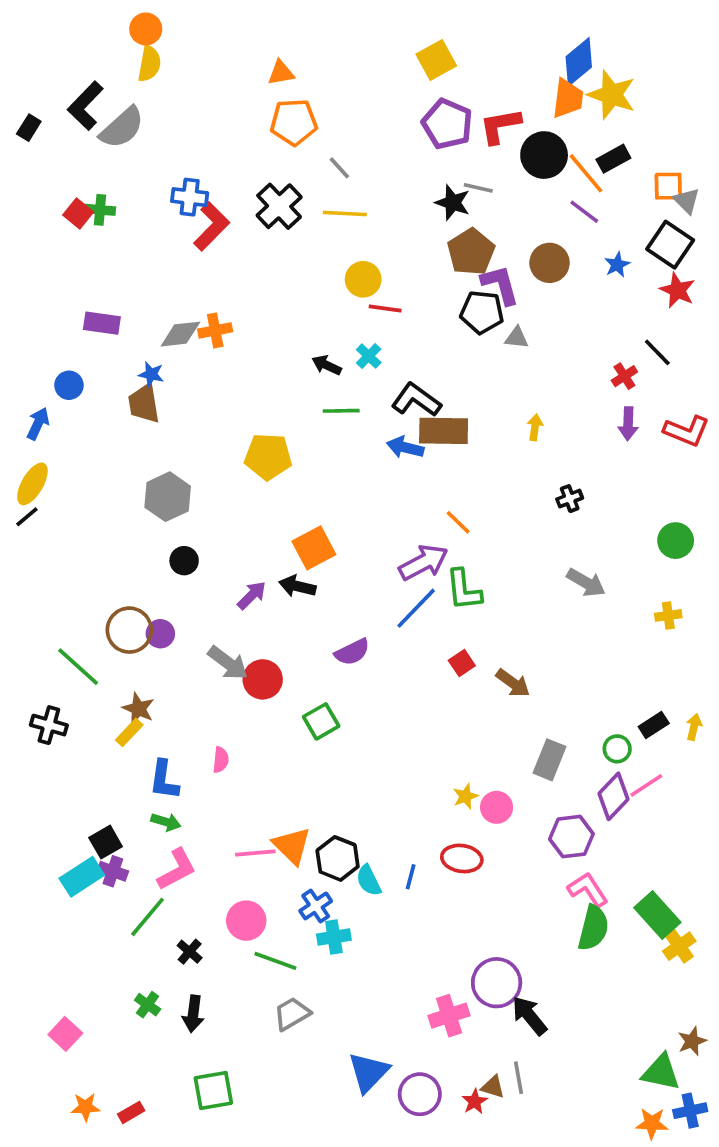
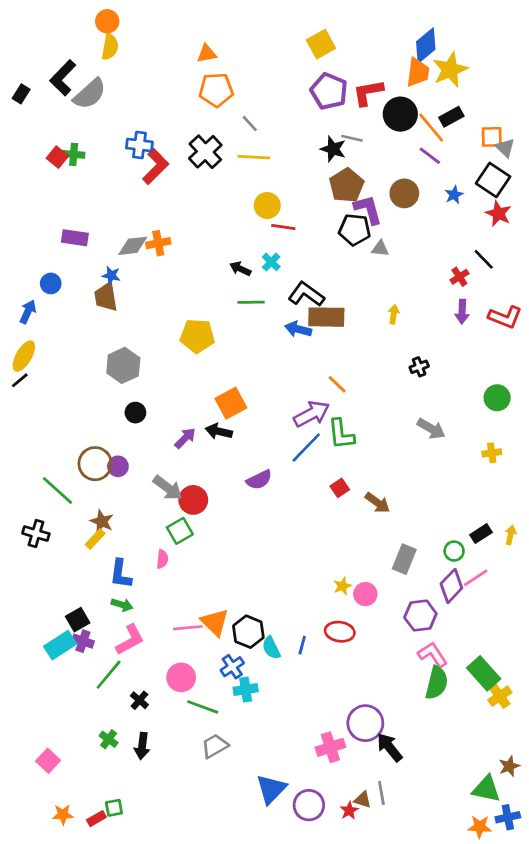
yellow star: (612, 95) -> (450, 70), turned 30
green square: (321, 721) -> (180, 531), moved
green square: (213, 1091) -> (114, 808), moved, size x0.6

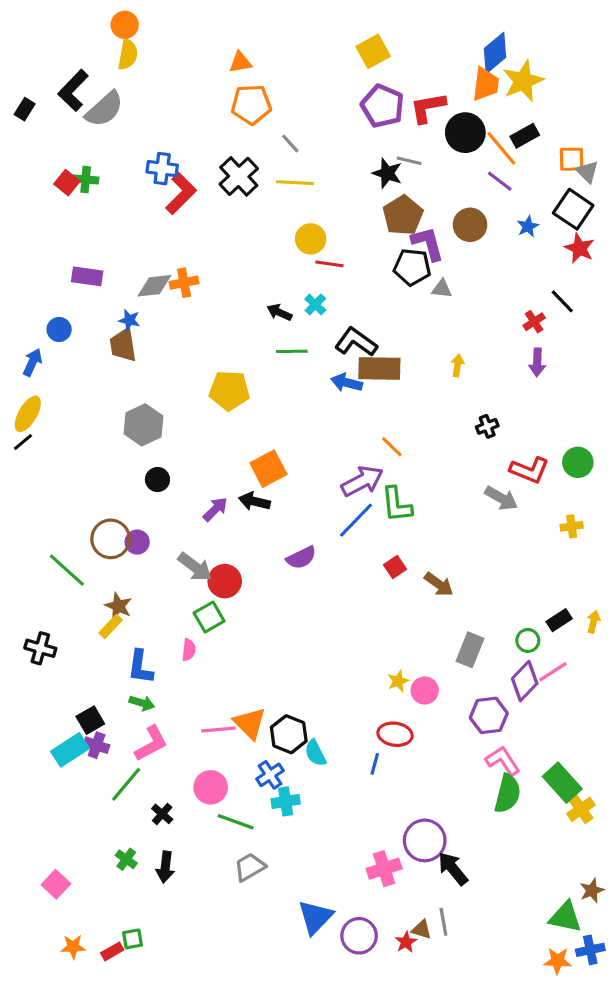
red L-shape: (505, 317) -> (529, 470), moved
black cross: (36, 534) -> (40, 648), moved
blue line: (302, 645) -> (375, 764), moved

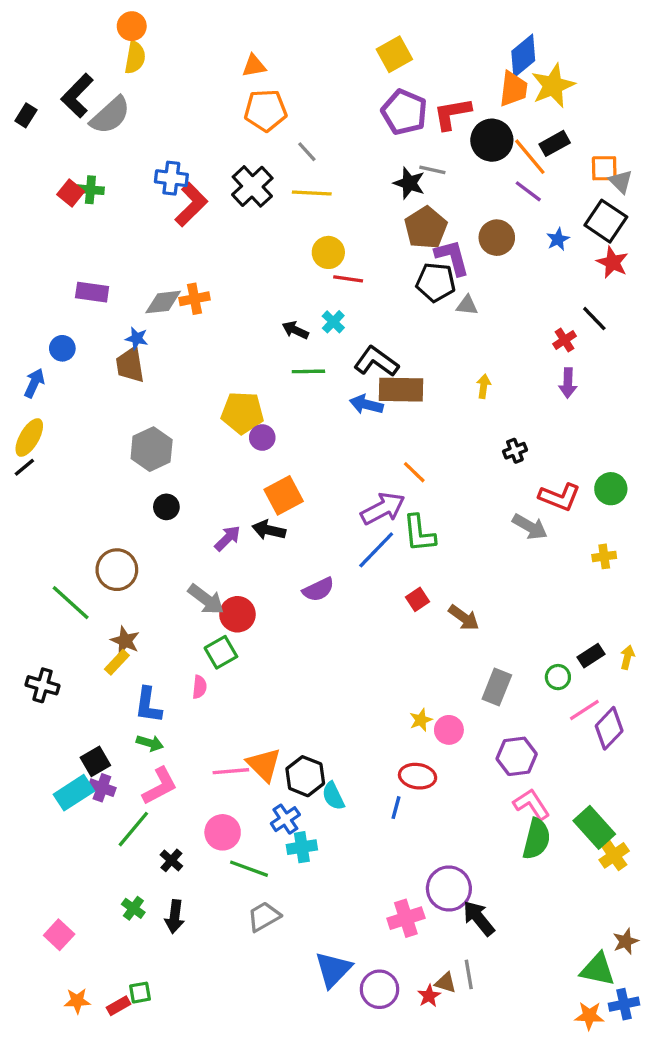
purple circle: (137, 542) -> (262, 438), moved
purple diamond: (525, 681) -> (609, 728), moved

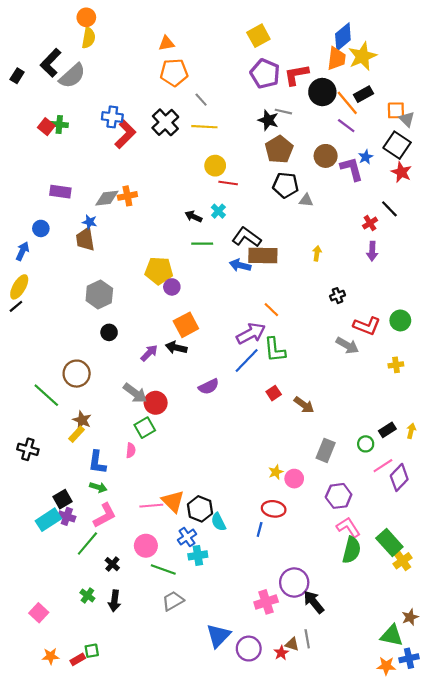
purple L-shape: (452, 257) -> (352, 169), moved

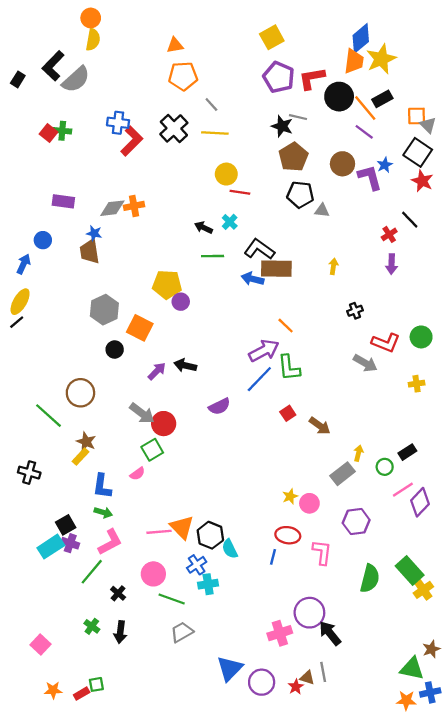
orange square: (186, 325) -> (140, 328), moved, turned -35
yellow arrow: (411, 431) -> (358, 453), moved
pink semicircle: (131, 450) -> (137, 474), turned 48
gray rectangle: (326, 450) -> (342, 474), turned 30
pink L-shape: (348, 527) -> (322, 552), moved, turned 40

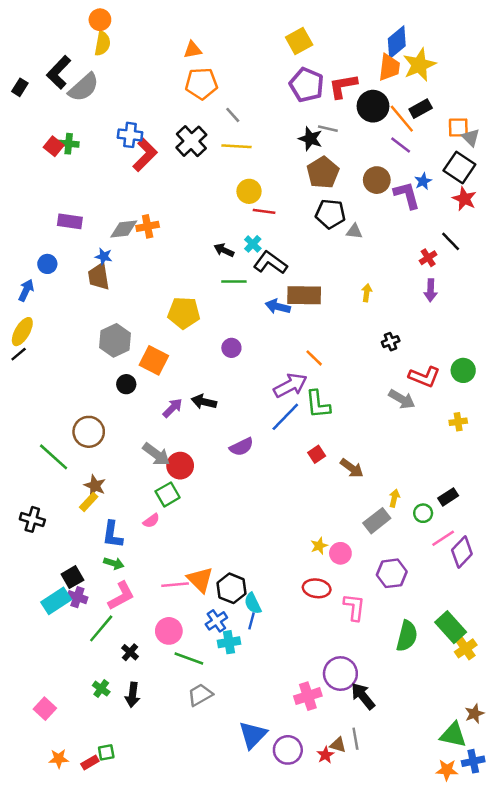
black L-shape: (259, 249) -> (270, 263), moved
purple circle: (181, 302) -> (231, 348), moved
blue line: (273, 557) -> (252, 621), moved

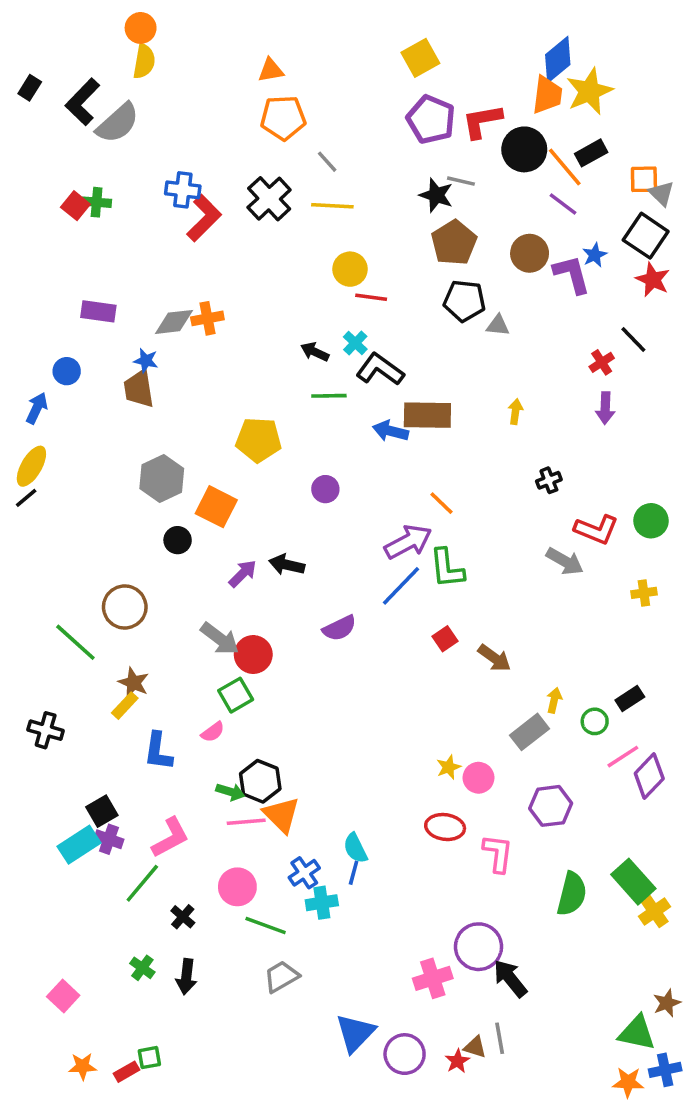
black rectangle: (20, 87) -> (30, 88), moved
green arrow: (114, 563) -> (230, 792), moved
black hexagon: (231, 588) -> (260, 781), moved

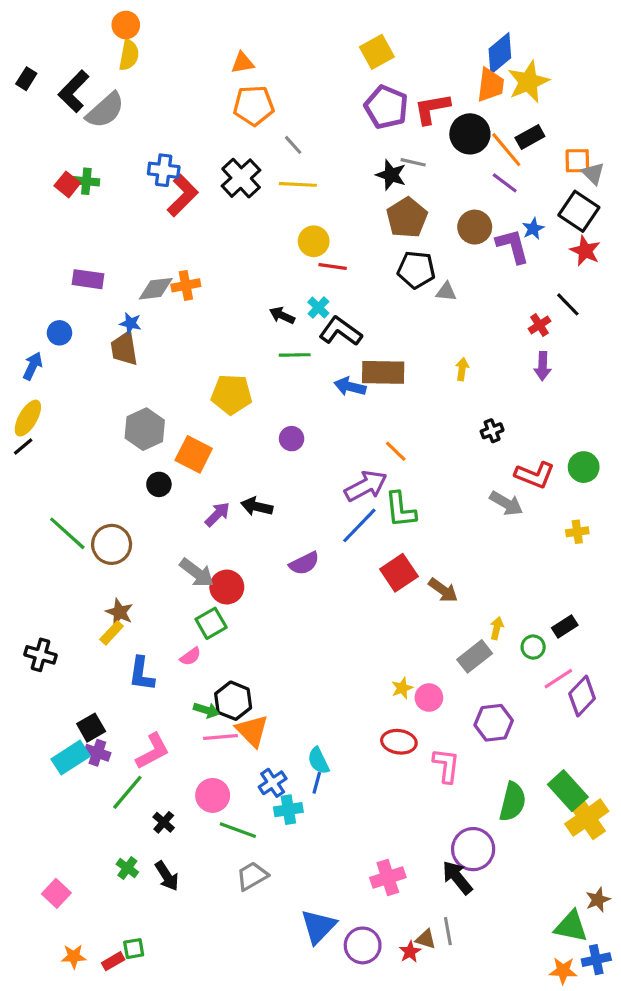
red square: (445, 639) -> (399, 573), size x1.6
green line: (75, 642) -> (67, 533), moved
yellow cross: (654, 911) -> (587, 818), size x1.5
purple circle: (478, 947) -> (473, 849), moved
black arrow: (186, 977) -> (167, 876), turned -40

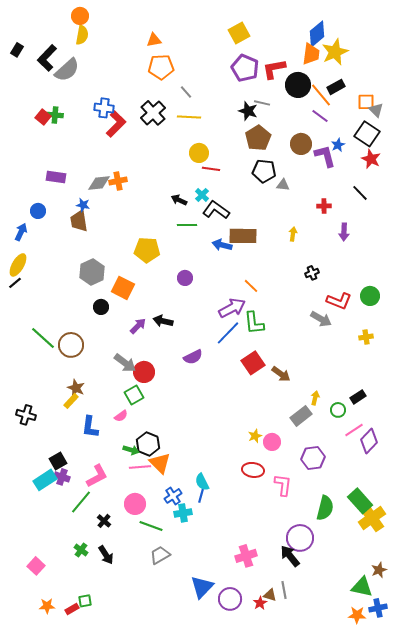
red cross: (539, 325) -> (324, 206), moved, turned 32

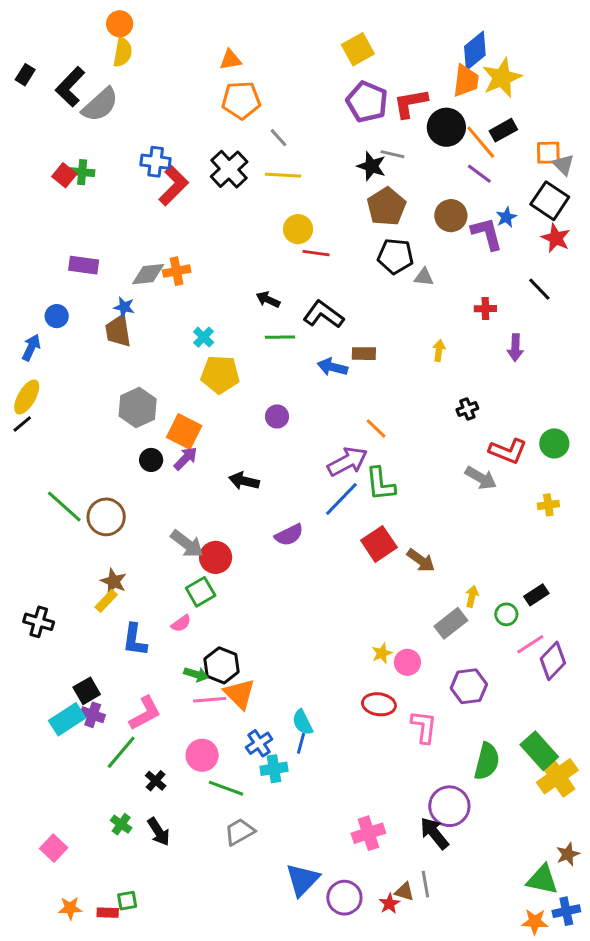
cyan cross: (202, 195) -> (204, 337), moved
brown rectangle: (243, 236) -> (364, 354), size x0.6
purple arrow: (138, 326) -> (186, 458), moved
red rectangle: (72, 609) -> (108, 913), turned 32

